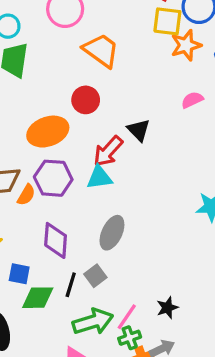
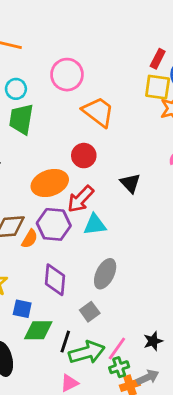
red arrow: (108, 151) -> (81, 199), moved
black line: (71, 285) -> (65, 342), moved

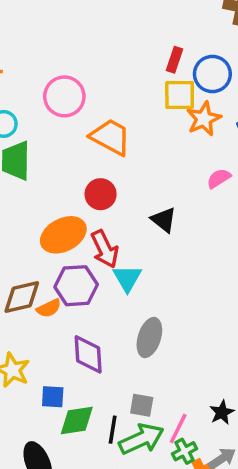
red arrow: (81, 199) -> (105, 249), turned -60
cyan triangle: (95, 225) -> (127, 278), turned -45
orange semicircle: (30, 239) -> (49, 308), turned 42
gray square: (90, 312) -> (142, 405), moved, turned -36

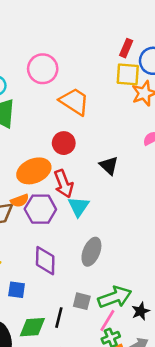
orange semicircle: (49, 308) -> (20, 201), moved
green diamond: (77, 421) -> (32, 327), moved
green arrow: (141, 439) -> (115, 297), moved

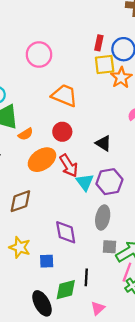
pink circle: (43, 69) -> (39, 55), moved
orange semicircle: (20, 201) -> (26, 134), moved
purple hexagon: (40, 209) -> (109, 182), moved
gray square: (82, 301) -> (109, 247), moved

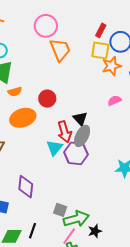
orange trapezoid: (64, 95) -> (60, 50), moved, turned 30
red arrow: (69, 166) -> (64, 132), moved
gray ellipse: (103, 218) -> (82, 136), moved

